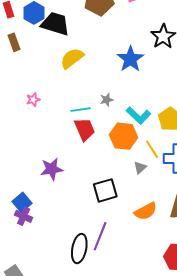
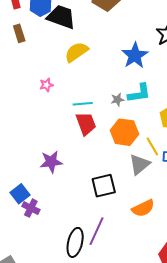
pink star: (33, 100) -> (46, 85), moved
gray star: (107, 100) -> (117, 100), moved
cyan L-shape: (138, 115) -> (139, 93), moved, turned -55
gray triangle: (140, 168) -> (139, 164), size x1.6
purple cross: (24, 216) -> (31, 208), moved

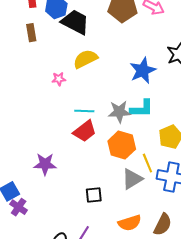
pink star: (46, 85) -> (59, 79), moved
gray star: (117, 100) -> (119, 112), size x1.6
red trapezoid: (86, 124) -> (85, 131), turned 65
black square: (104, 186) -> (94, 195), size x0.7

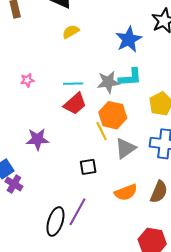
yellow semicircle: (85, 59) -> (71, 32), size x0.7
pink star: (59, 79) -> (27, 80), moved
yellow line: (147, 163) -> (102, 131), moved

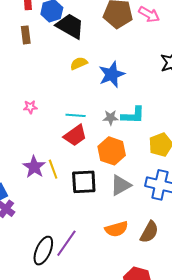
blue star: (129, 39) -> (112, 74), moved
gray star: (108, 82) -> (111, 118), size x0.7
yellow line: (102, 131) -> (53, 169), moved
purple star: (37, 139) -> (34, 167), turned 30
black square: (88, 167) -> (84, 182), moved, size x1.5

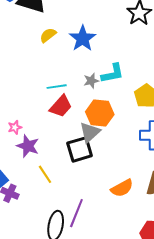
pink star: (30, 107) -> (15, 127), moved
yellow line: (53, 169) -> (45, 174), moved
gray triangle: (121, 185) -> (90, 132), moved

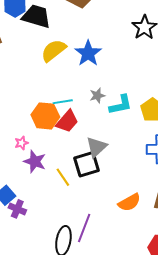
yellow semicircle: (48, 35) -> (54, 50), size x1.5
cyan L-shape: (113, 73) -> (121, 105), moved
orange hexagon: (100, 113) -> (45, 116), moved
yellow line: (45, 174) -> (63, 177), moved

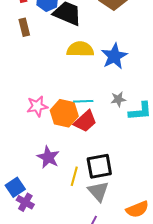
yellow semicircle: (54, 50) -> (80, 49), turned 32
pink star: (21, 143) -> (37, 106), moved, size x1.5
gray triangle: (96, 147) -> (98, 191), moved, turned -35
yellow line: (63, 177) -> (74, 176), turned 42

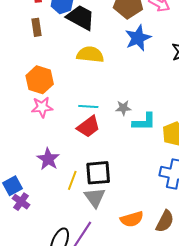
blue star: (114, 56) -> (138, 38), moved
orange hexagon: (64, 113) -> (40, 80), moved

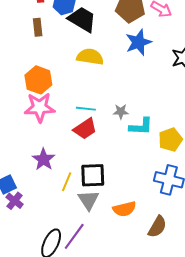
pink star: (42, 107) -> (40, 107), size x1.4
orange semicircle: (132, 219) -> (124, 209), moved

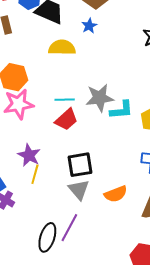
blue star: (139, 42) -> (89, 26), moved, size x0.6
gray star: (121, 112) -> (100, 98), size x1.8
yellow line: (67, 182) -> (35, 174), moved

